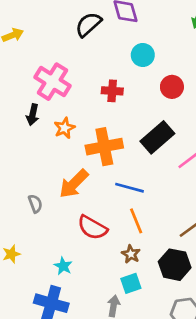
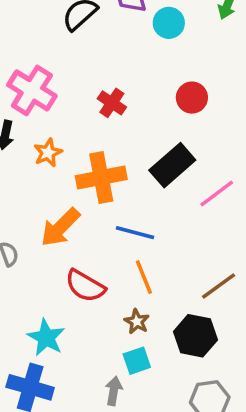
cyan circle: (143, 55) -> (169, 23), moved
red cross: (112, 91) -> (112, 103), turned 30
cyan star: (63, 266) -> (46, 338), size x1.5

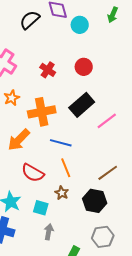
red circle: (192, 98) -> (84, 67), moved
cyan square: (137, 361) -> (41, 208), moved, turned 35

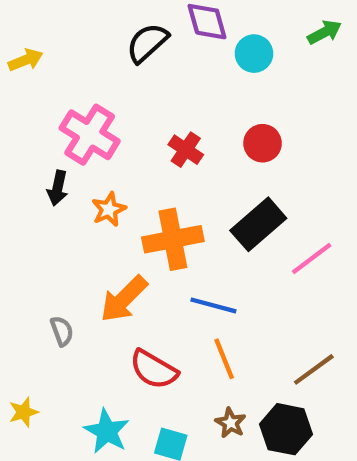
green arrow: (113, 15) -> (324, 32), turned -140
brown star: (62, 193) -> (231, 423), moved

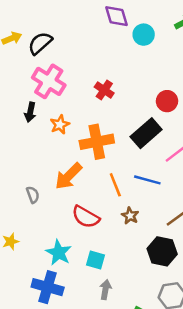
black semicircle: (147, 43) -> (40, 43), moved
red circle: (263, 143) -> (167, 101), moved
blue line: (213, 305) -> (147, 180), moved
orange line: (224, 359) -> (115, 185), moved
brown star: (231, 423) -> (130, 216), moved

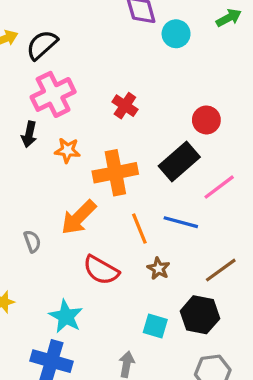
pink cross: (49, 81) -> (53, 94), turned 32
orange star: (60, 125) -> (67, 150), turned 30
cyan square: (96, 260) -> (155, 326), moved

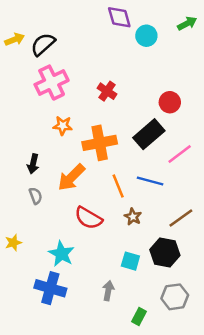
black arrow: (29, 134) -> (33, 164), moved

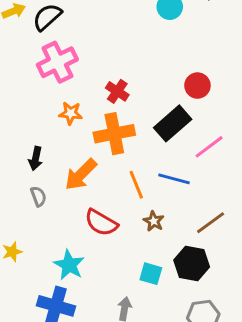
red cross: (107, 91) -> (117, 91), moved

